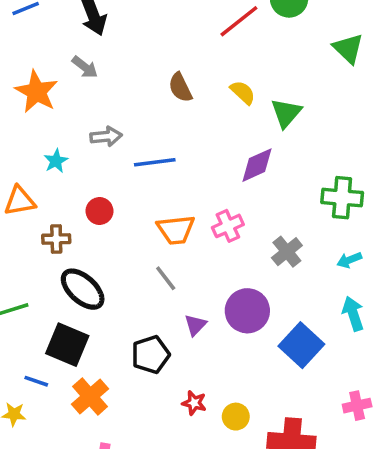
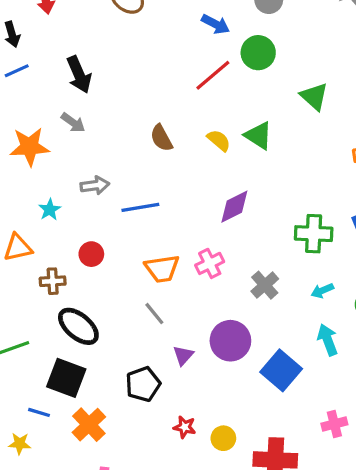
orange star: (36, 92) -> (29, 147), turned -30
green triangle: (286, 113) -> (258, 136), moved, turned -36

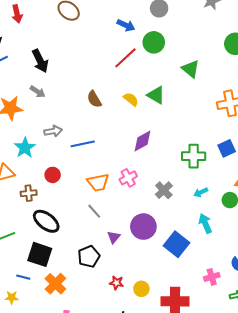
cyan star: (50, 210) -> (25, 148), size x1.5

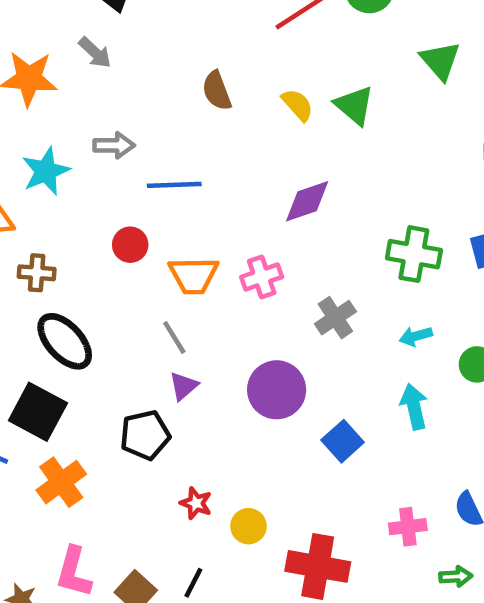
red circle: (53, 175) -> (130, 245), moved
purple triangle: (114, 237) -> (184, 386), moved
blue square: (176, 244) -> (343, 441), size x0.7

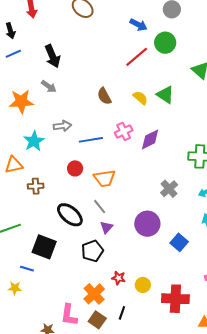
pink cross: (262, 277) -> (124, 131), moved
black ellipse: (65, 341) -> (70, 215), moved
orange cross: (61, 482) -> (94, 294), moved

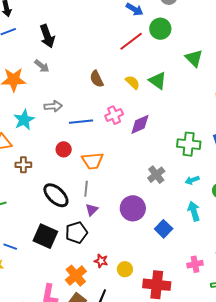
gray line: (100, 207) -> (86, 189), turned 42
black square: (44, 247) -> (45, 236), moved

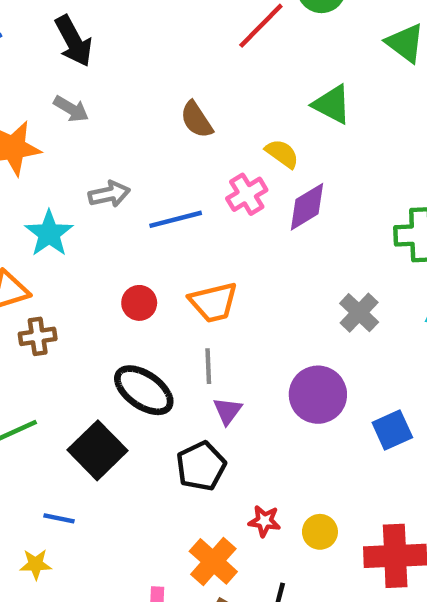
yellow semicircle: (133, 82) -> (282, 154), moved
red circle: (64, 149) -> (139, 303), moved
brown cross: (23, 165) -> (38, 336), moved
blue square: (164, 229) -> (392, 430), turned 30
black square: (45, 236) -> (97, 450), moved, turned 30

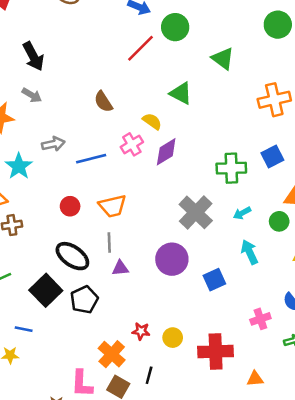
gray cross: (359, 313) -> (196, 212), size x1.5
purple triangle: (228, 411) -> (120, 268), turned 48
black pentagon: (201, 466) -> (84, 300), moved

